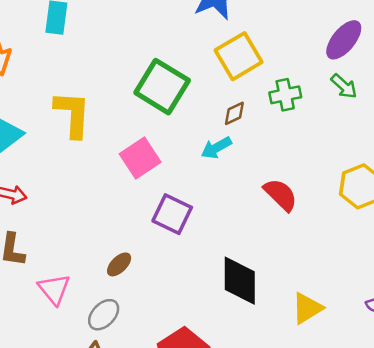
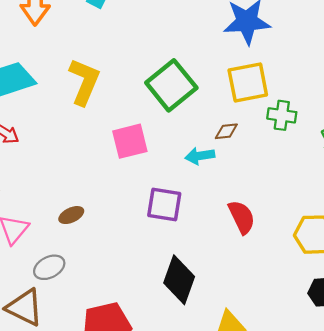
green cross: (285, 95) -> (282, 115), moved
purple square: (172, 214) -> (164, 205), moved, turned -36
brown ellipse: (119, 264) -> (71, 215), moved

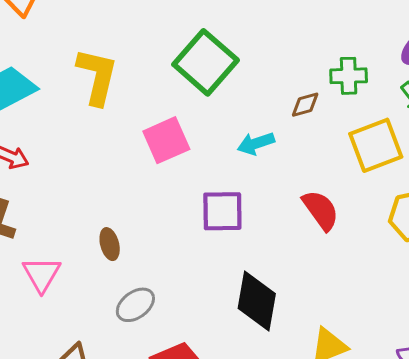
yellow square: (248, 82) -> (376, 145), moved
brown diamond: (226, 131) -> (305, 105), moved
brown ellipse: (71, 215) -> (110, 244), turned -70
gray ellipse: (49, 267) -> (135, 305), moved

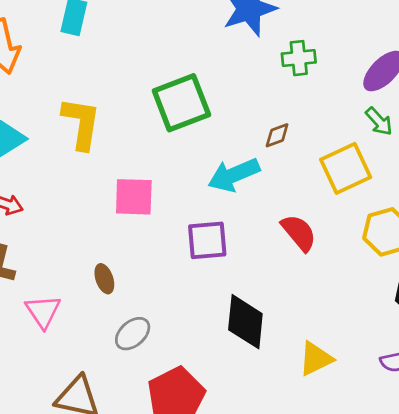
green square: (206, 62) -> (181, 103), turned 32
green cross: (349, 76) -> (299, 58), moved
pink square: (166, 140) -> (134, 197), moved, turned 30
cyan arrow: (256, 143) -> (234, 175), size x1.5

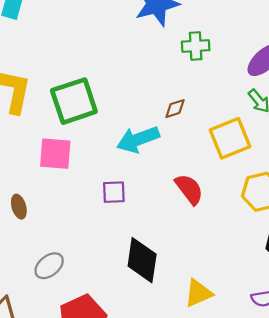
green square: (181, 103) -> (74, 101), moved
purple square: (207, 240) -> (114, 192), size x0.7
brown ellipse: (104, 279) -> (19, 207), moved

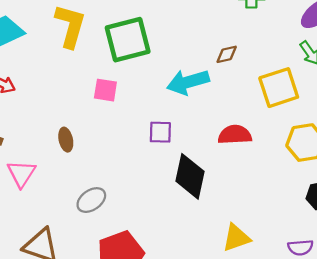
pink square: (55, 154) -> (105, 90), size x0.7
red semicircle: (189, 189) -> (235, 135), turned -60
black diamond: (142, 260) -> (190, 176), moved

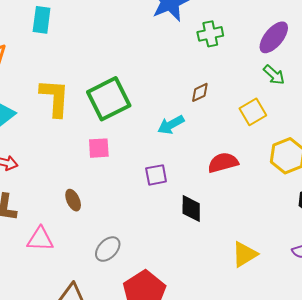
cyan arrow: (188, 82) -> (171, 125), size x0.7
yellow square: (279, 88) -> (253, 112), size x0.7
pink triangle: (21, 174) -> (40, 239), turned -48
black diamond: (190, 176) -> (191, 209), size x0.7

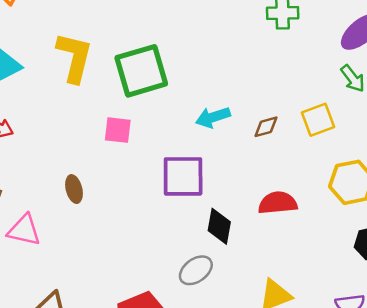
brown diamond: (200, 92) -> (266, 127), moved
red semicircle: (223, 163) -> (278, 203), moved
purple square: (156, 175) -> (183, 176), size x1.6
gray ellipse: (108, 249) -> (196, 270), moved

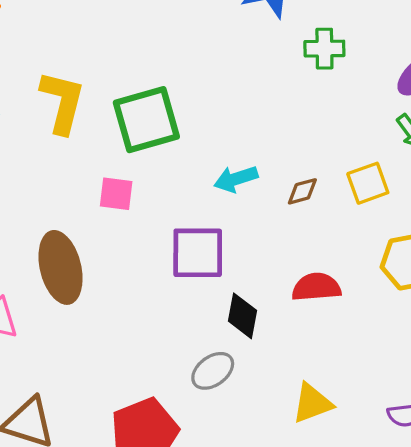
brown ellipse: (74, 189) -> (61, 267), size x2.0

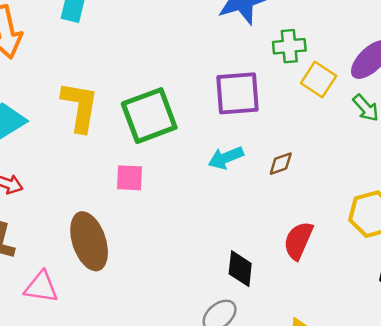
yellow square: (368, 183) -> (319, 80), moved, turned -32
purple square: (198, 253) -> (238, 93), moved
red semicircle: (316, 287) -> (298, 241), turned -57

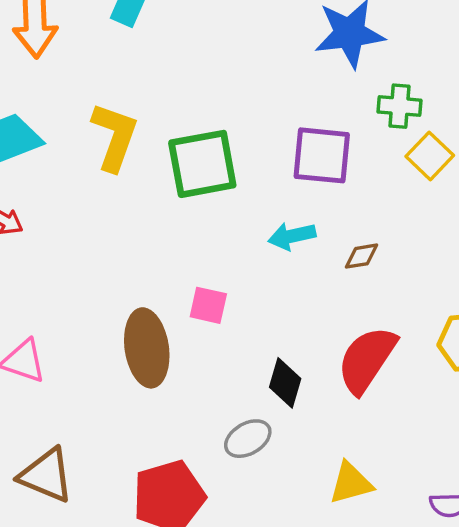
pink square: (130, 178) -> (208, 305), moved
brown ellipse: (89, 241) -> (147, 348), moved
red semicircle: (298, 241) -> (367, 360), size x1.4

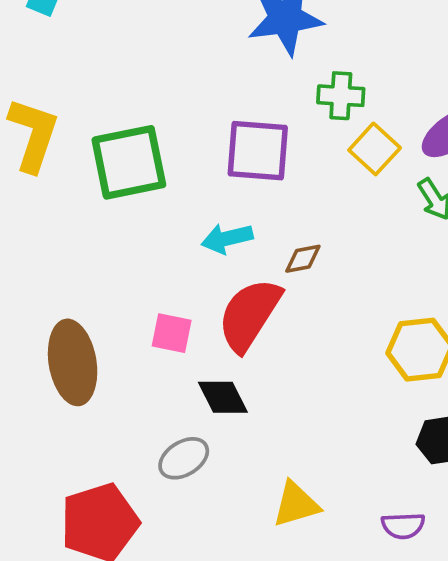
pink square: (208, 305) -> (172, 333), moved
red semicircle: (367, 360) -> (249, 315), moved
black diamond: (285, 383) -> (223, 397), turned -42

